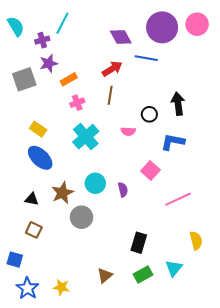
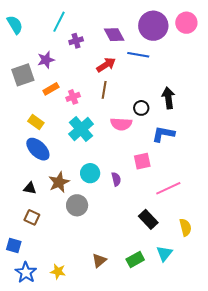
purple cross: (42, 40) -> (76, 41), moved
orange rectangle: (69, 79) -> (51, 89), moved
pink semicircle: (128, 131) -> (121, 124), size x1.5
pink square: (150, 171) -> (142, 161), turned 36
black rectangle: (139, 243) -> (148, 219), moved, turned -60

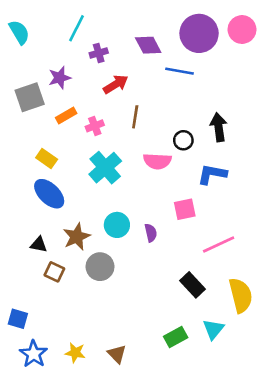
red arrow: (106, 65) -> (116, 84), moved
brown square: (32, 217) -> (54, 272), moved
yellow semicircle: (185, 227) -> (241, 295), size x1.5
brown triangle: (99, 260) -> (117, 354), moved, turned -35

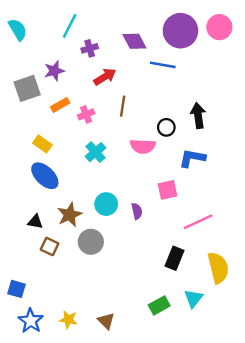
cyan cross: (105, 168) -> (96, 152), size x0.7
black rectangle: (192, 285) -> (175, 258), turned 65

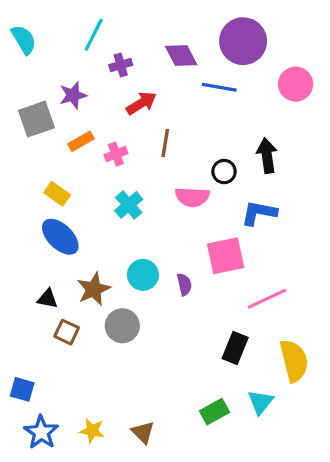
pink circle: (219, 27) -> (296, 84), moved
pink square: (167, 190) -> (226, 256), size x1.4

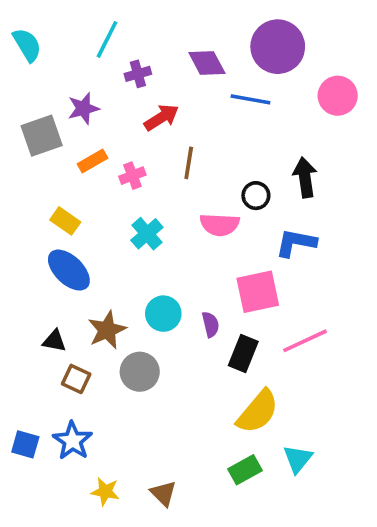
black rectangle: (235, 348) -> (243, 354), moved
yellow semicircle: (294, 361) -> (258, 412), moved, turned 54
blue star: (41, 432) -> (73, 441), moved

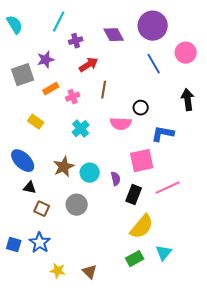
blue line: (250, 99) -> (154, 64), moved, turned 50
black arrow: (305, 177) -> (188, 100), moved
blue ellipse: (69, 270) -> (23, 161), moved
brown star: (107, 330) -> (64, 167), moved

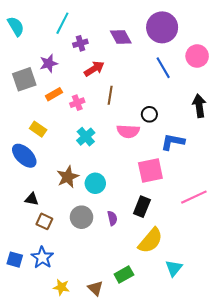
blue ellipse: (23, 161) -> (24, 156), moved
purple semicircle: (116, 179) -> (112, 218), moved
pink line: (168, 188) -> (194, 197), moved
green rectangle: (135, 259) -> (124, 274), moved

